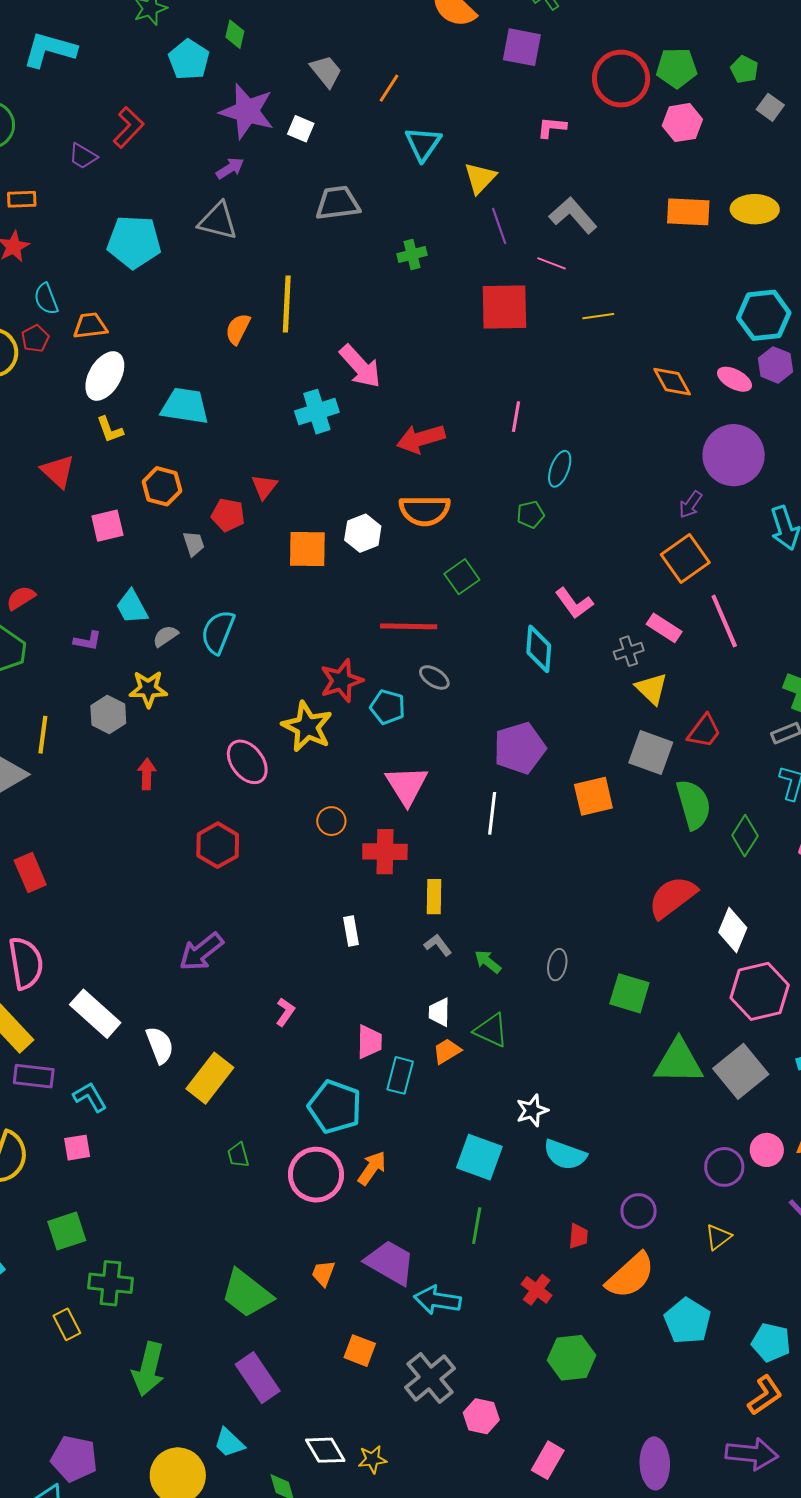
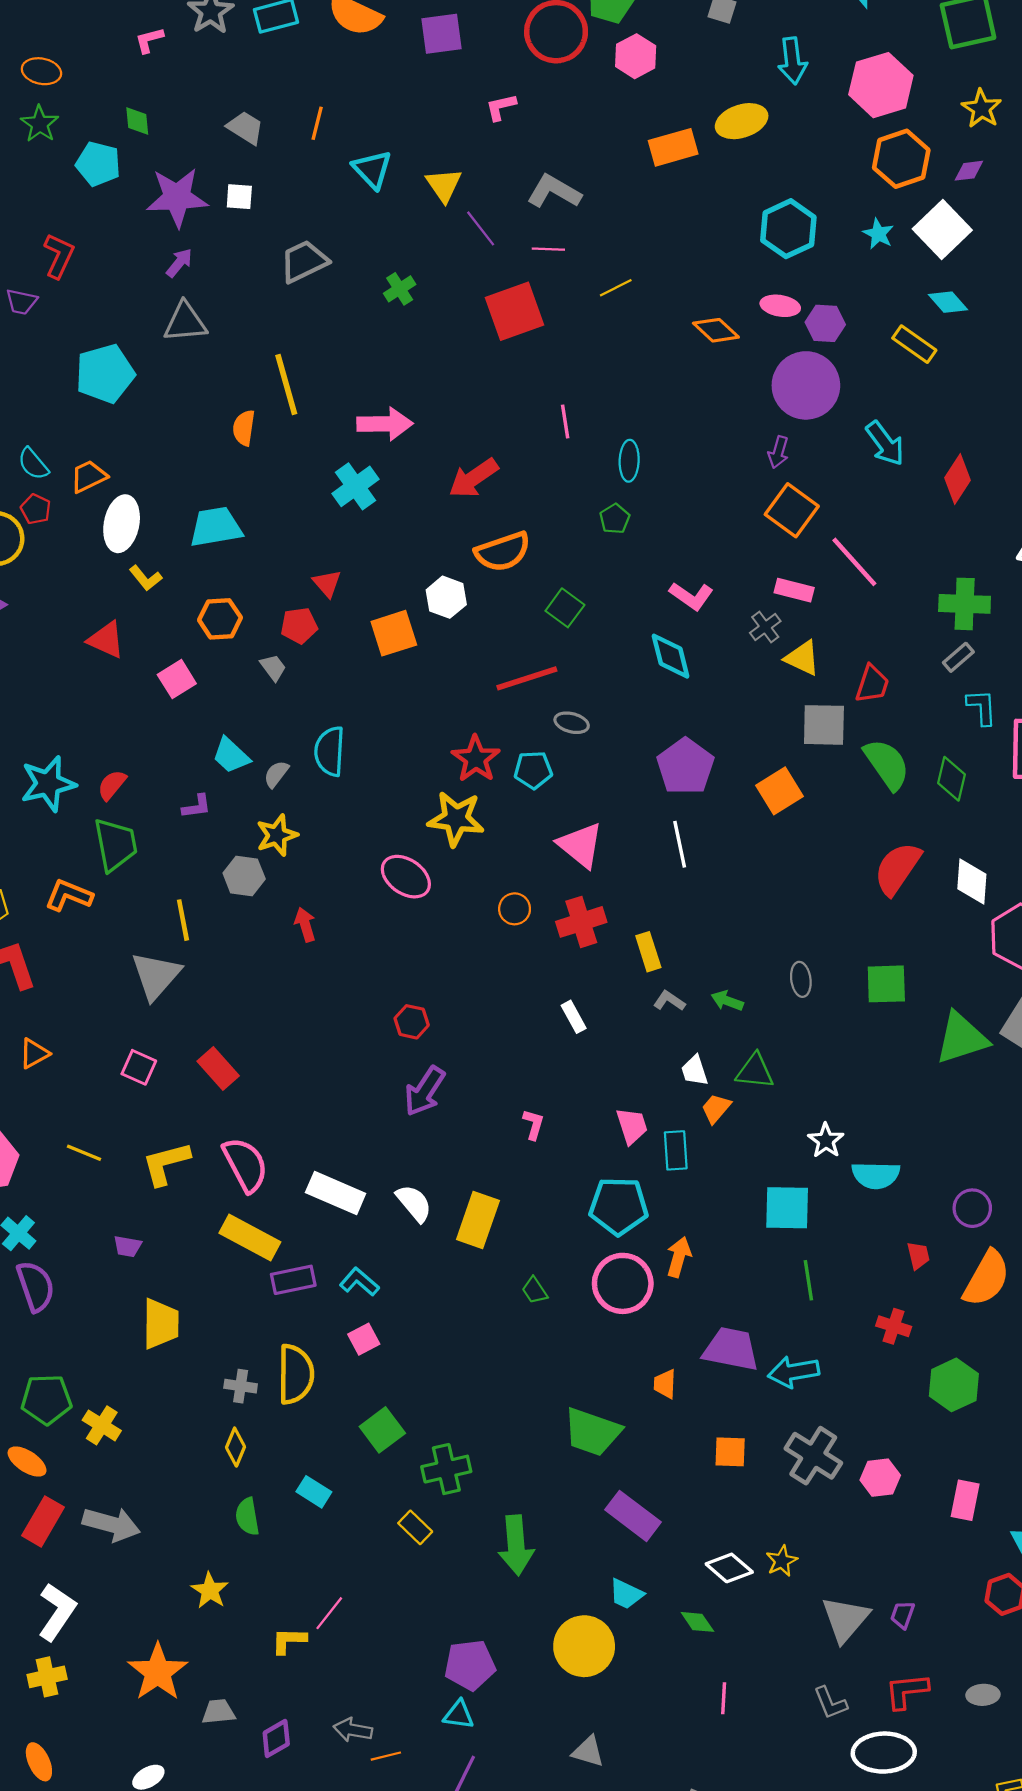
purple hexagon: (776, 365) -> (825, 323), moved
pink arrow: (360, 366) -> (385, 424), turned -30
red hexagon: (218, 845) -> (412, 1022), moved, size x0.7

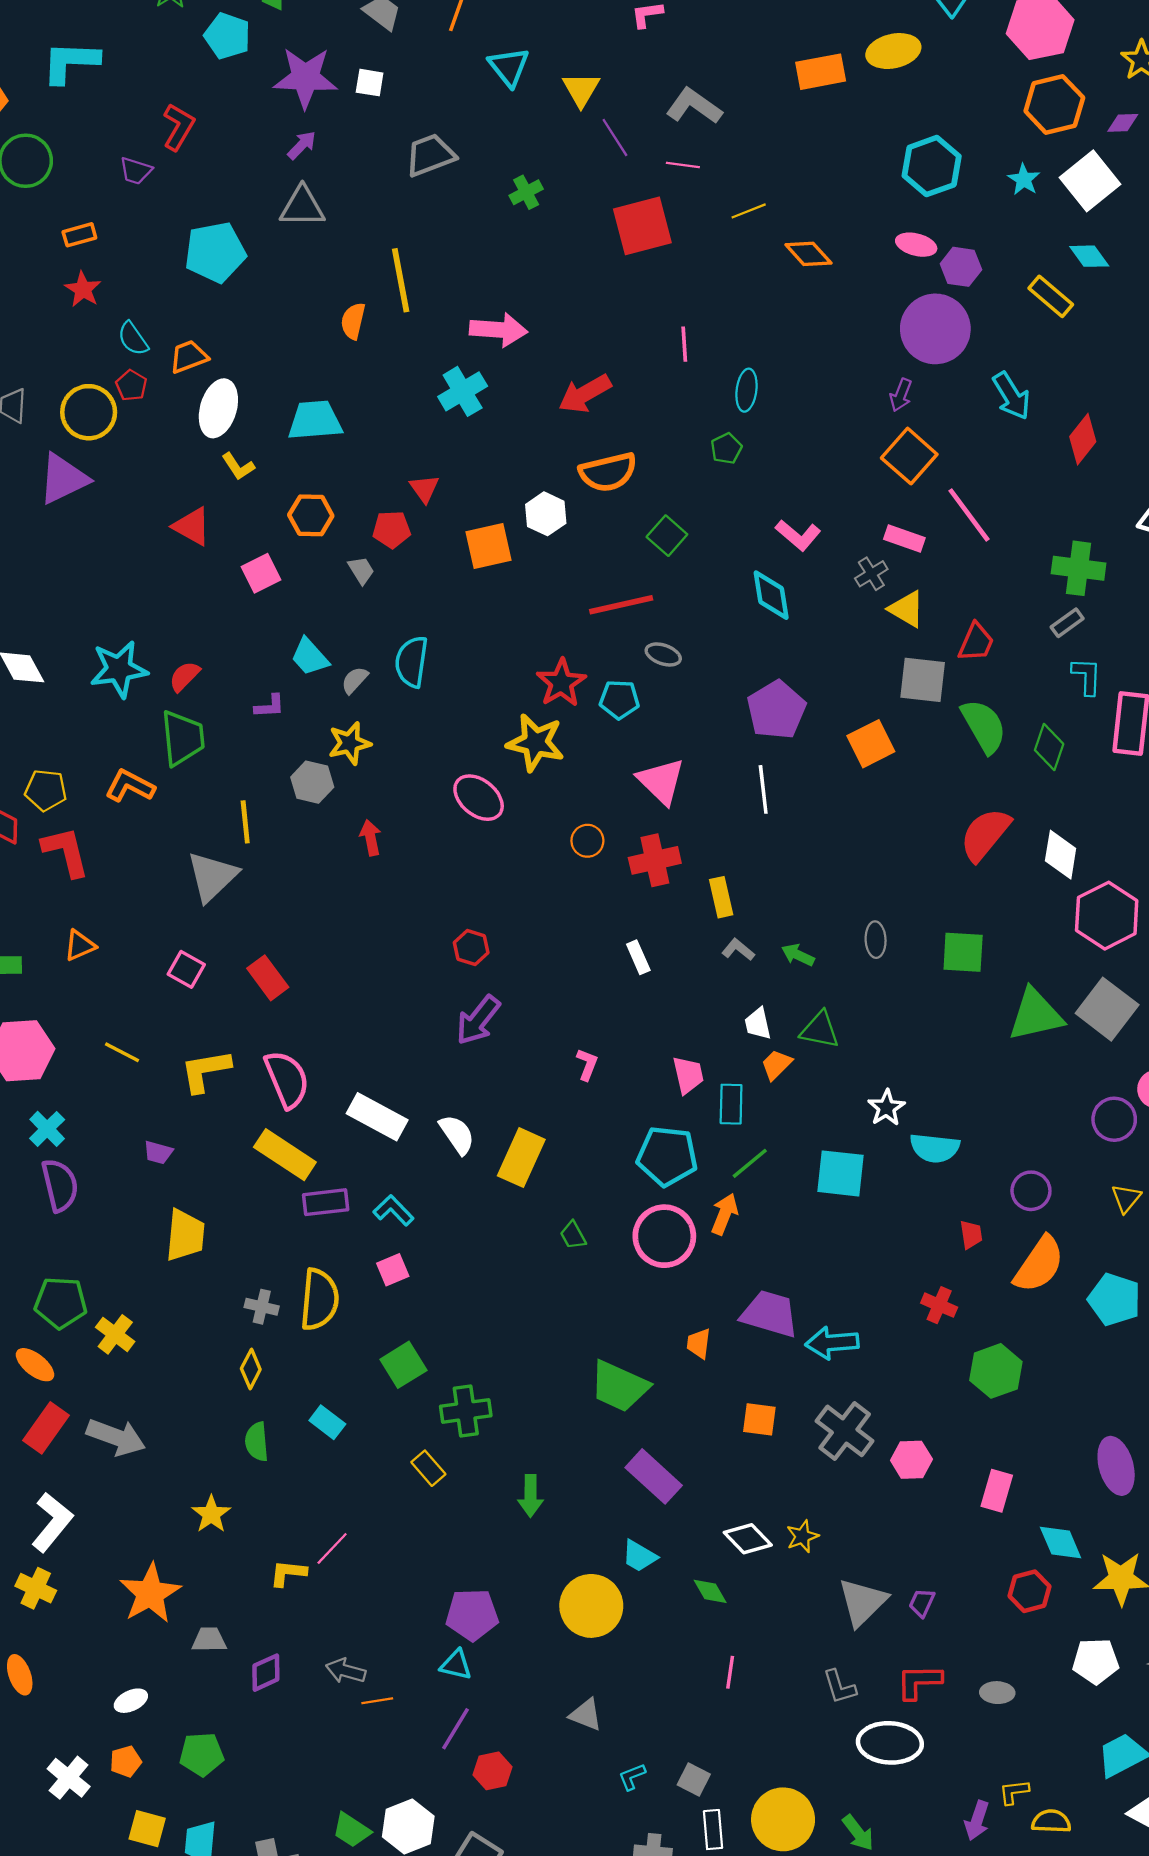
orange diamond: (716, 330) -> (808, 254), moved
green line: (808, 1280) -> (750, 1163), moved, turned 54
green arrow: (516, 1545) -> (531, 1496), size x0.7
yellow cross: (47, 1677) -> (36, 1588), turned 33

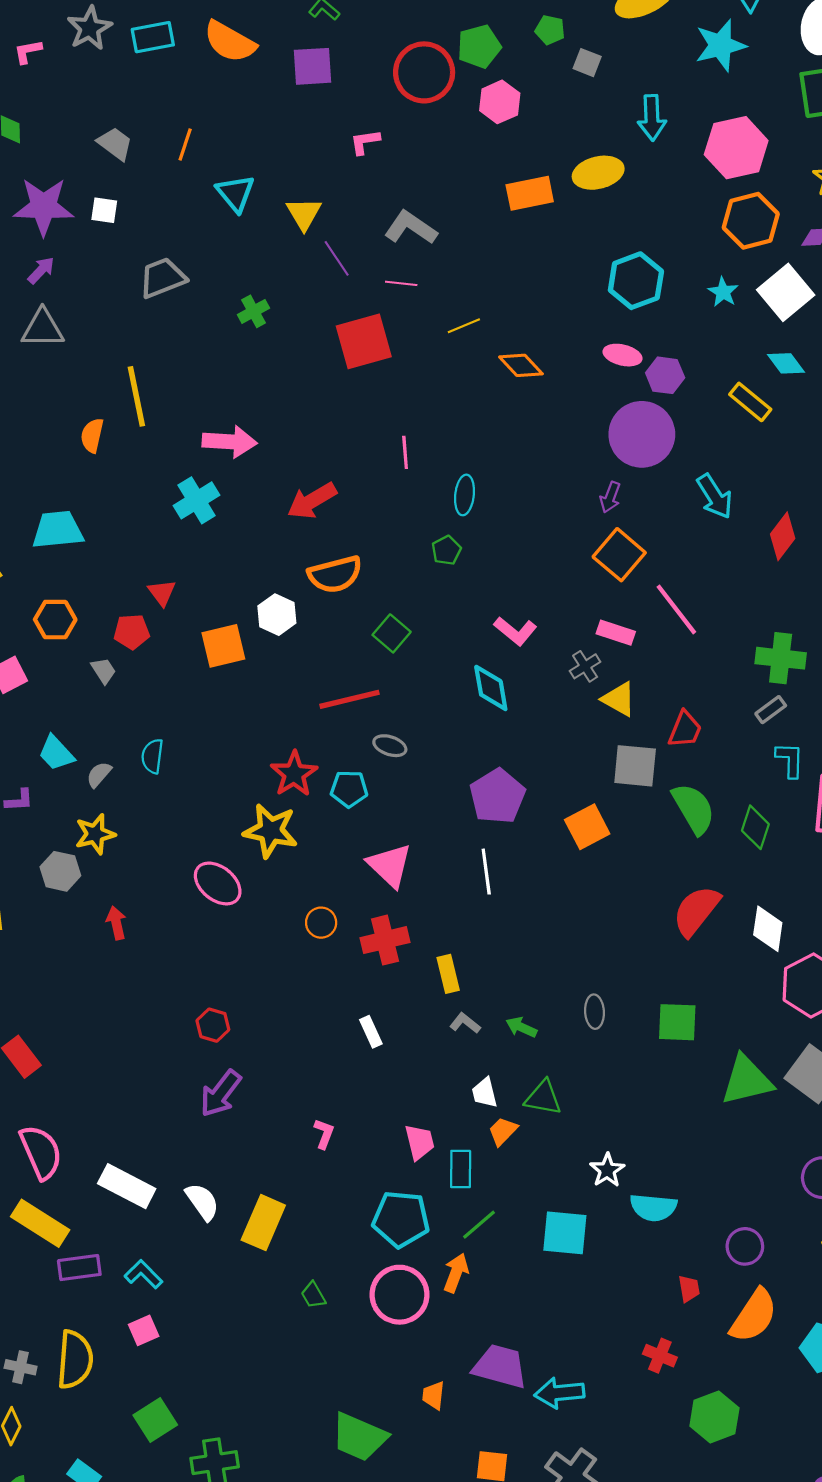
cyan semicircle: (412, 662) -> (152, 756), size x0.7

